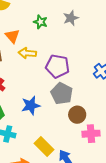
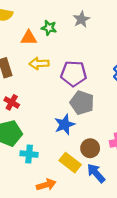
orange triangle: (12, 36) -> (29, 38), moved, turned -42
blue star: (31, 105) -> (65, 125), moved
brown circle: (77, 115) -> (90, 148), moved

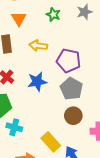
orange triangle: (29, 38) -> (19, 19), moved, turned 49
blue star: (65, 125) -> (37, 82), moved
brown circle: (90, 148) -> (73, 116), moved

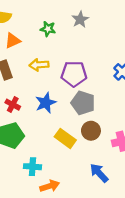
orange triangle: (19, 19) -> (13, 41), turned 49
cyan cross: (14, 127) -> (32, 167), moved
yellow rectangle: (51, 142) -> (65, 138), moved

